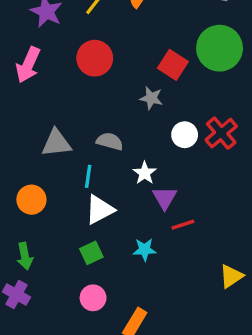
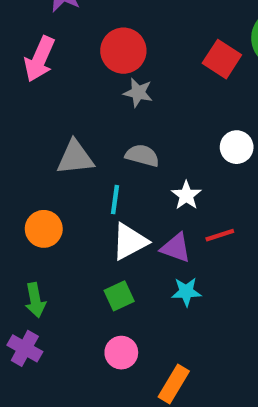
gray star: (151, 98) -> (138, 93), moved
purple triangle: (165, 198) -> (176, 248), moved, turned -40
red line: (183, 225) -> (220, 235), moved

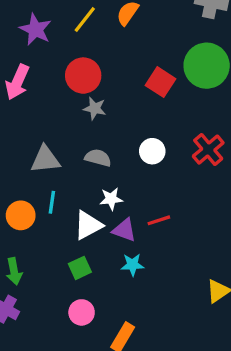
white circle: (237, 147) -> (152, 151), moved
white star: (186, 195) -> (111, 199), moved, turned 30
cyan line: (115, 200) -> (52, 202), moved

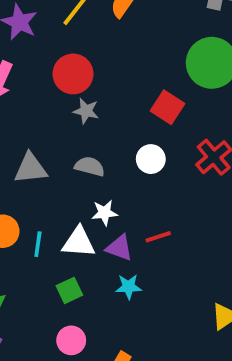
red square: (160, 82) -> (167, 107), moved
cyan line: (52, 202) -> (38, 244), moved
white triangle: (88, 225) -> (79, 242), turned 32

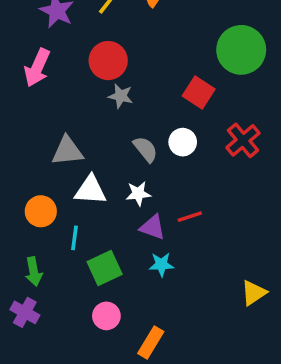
gray semicircle: (90, 166) -> (145, 149), moved, turned 36
white triangle: (79, 242) -> (90, 190), moved
cyan line: (38, 244) -> (74, 238), moved
green square: (69, 290) -> (105, 268), size x1.4

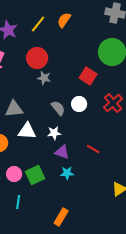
red line: (190, 217) -> (93, 149), moved, turned 48
cyan line: (74, 238) -> (18, 202), moved
pink circle: (106, 316) -> (14, 174), moved

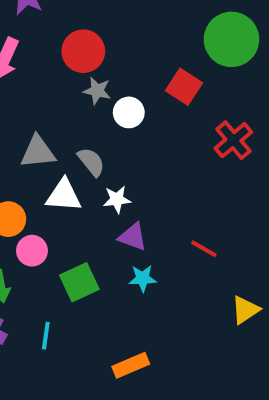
white circle: (79, 104) -> (129, 112), moved
gray semicircle: (58, 108) -> (91, 162), moved
red line: (93, 149) -> (204, 249), moved
pink circle: (14, 174) -> (32, 251), moved
orange rectangle: (61, 217) -> (131, 365), turned 36

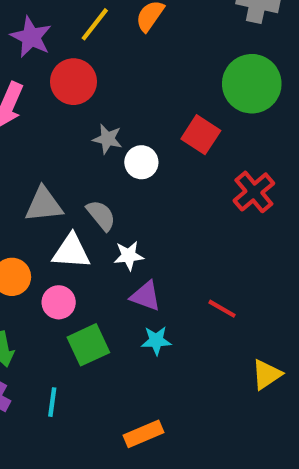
red circle: (83, 51) -> (73, 82), moved
pink circle: (32, 251) -> (59, 302), moved

